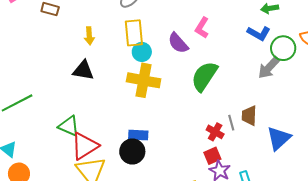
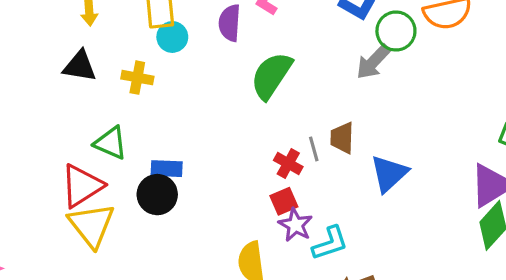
purple semicircle: (178, 43) -> (230, 23), turned 45
yellow cross: (144, 80) -> (137, 78), moved, size x0.6
green triangle: (69, 126) -> (111, 143), moved

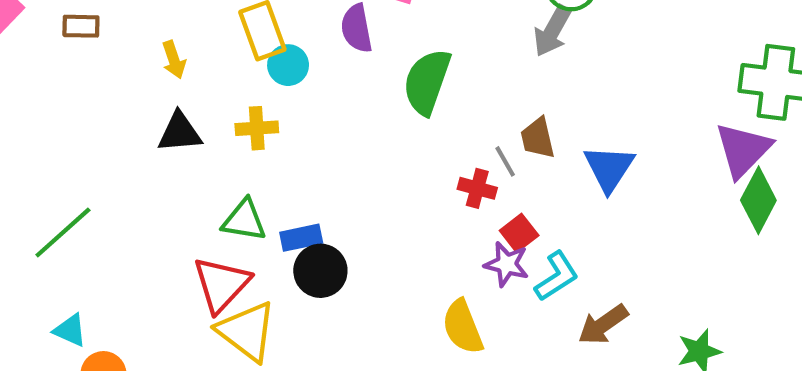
blue rectangle: (167, 169) -> (301, 238), moved
red square: (284, 201) -> (519, 233), moved

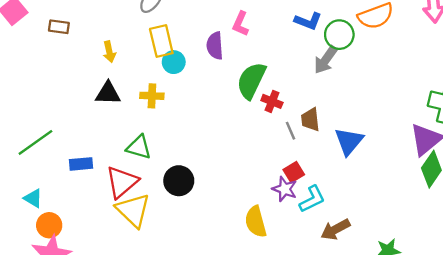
red cross: (477, 188) -> (272, 101), moved
blue rectangle: (301, 238) -> (81, 164), moved

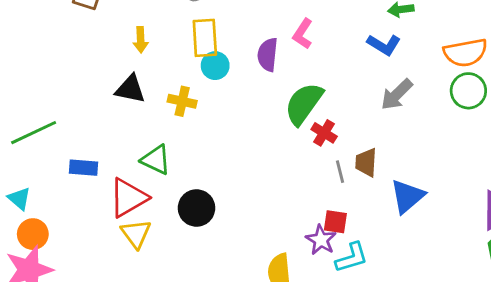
green circle: (339, 35) -> (468, 91), moved
red square: (294, 172) -> (335, 222), turned 30
yellow triangle: (133, 210) -> (136, 234), size x0.7

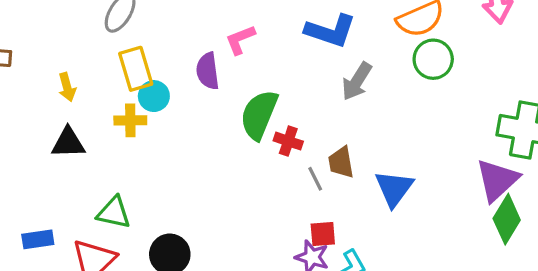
pink L-shape: (303, 34) -> (240, 40), turned 48
blue L-shape: (384, 45) -> (330, 31), size x1.4
yellow cross: (182, 101) -> (130, 120), moved

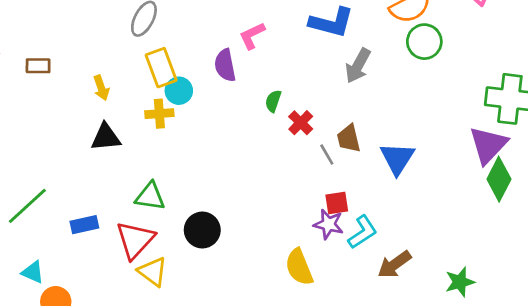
green semicircle: (259, 115) -> (273, 101), size x0.5
red cross: (288, 141) -> (301, 123), turned 30

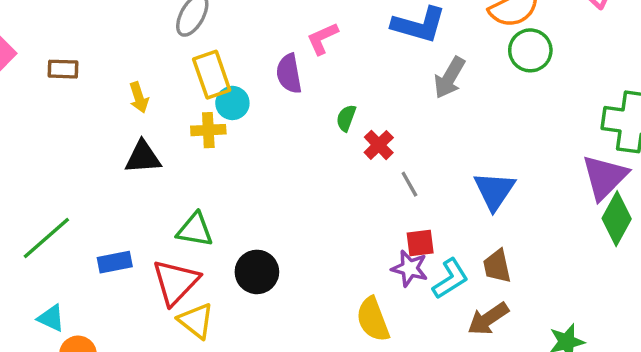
brown trapezoid: (349, 138) -> (497, 266), moved

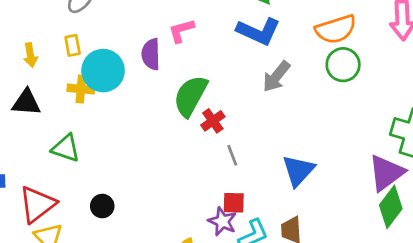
yellow rectangle: (212, 75) -> (73, 45), moved, size x0.6
cyan circle: (232, 103) -> (103, 71), size x1.6
green semicircle: (346, 118) -> (190, 96), size x2.0
green triangle: (195, 230) -> (66, 148), moved
black circle: (257, 272) -> (102, 206), size x0.7

